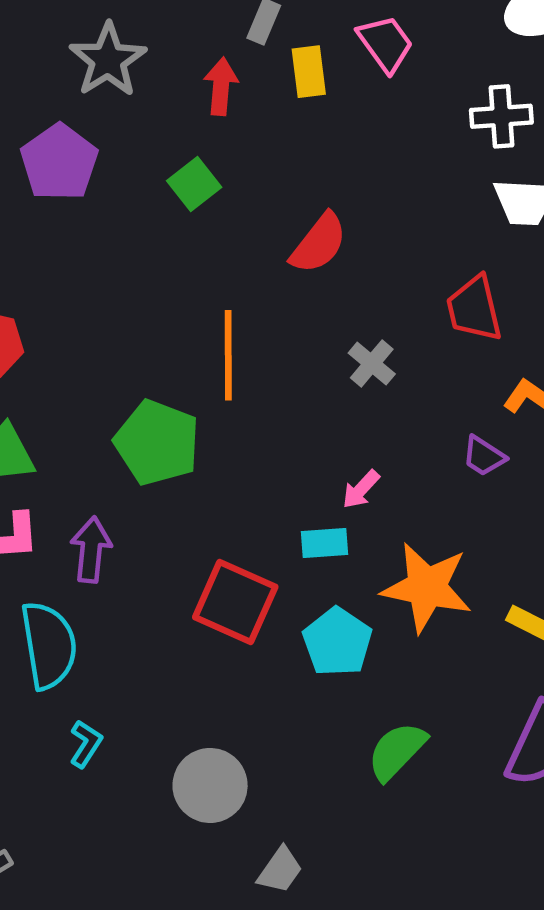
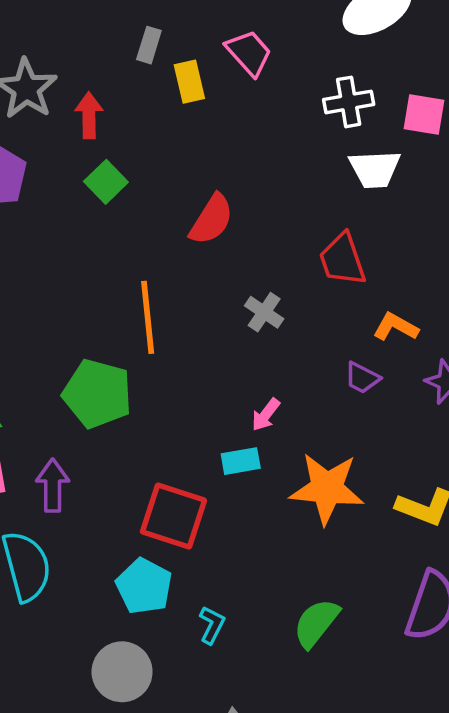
red arrow: (221, 86) -> (89, 115), moved
cyan pentagon: (337, 642) -> (144, 586), moved
cyan L-shape: (86, 744) -> (212, 625), moved
gray circle: (210, 785) -> (122, 672), moved

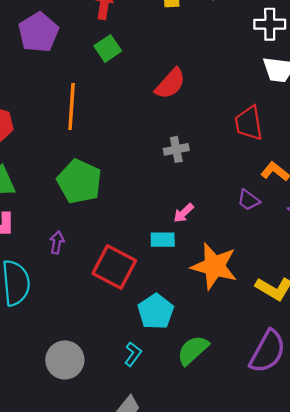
gray cross: (264, 312) -> (176, 149), moved, turned 35
orange line: (148, 317) -> (72, 106), moved
purple arrow: (53, 486) -> (57, 242), moved, size x0.7
cyan pentagon: (144, 586) -> (156, 312), moved
cyan L-shape: (212, 625) -> (133, 354), moved

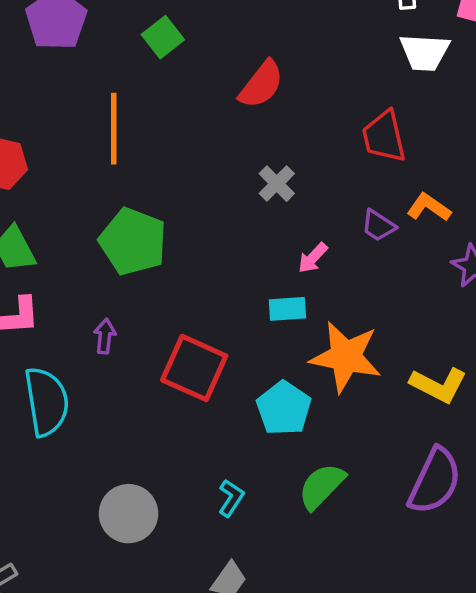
gray cross: (176, 149) -> (277, 184), turned -30
purple trapezoid: (248, 200) -> (378, 226), moved
pink arrow: (184, 213) -> (313, 258), moved
cyan rectangle: (163, 240) -> (287, 309), moved
cyan pentagon: (156, 312) -> (284, 408), moved

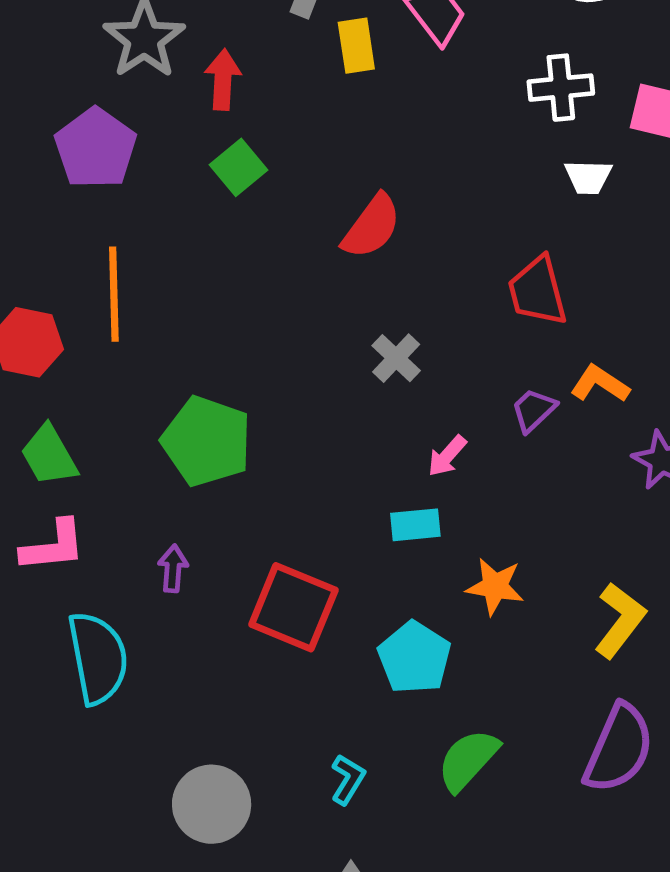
white trapezoid: (425, 52) -> (588, 177), size x0.7
orange line: (114, 129) -> (114, 294), moved
purple trapezoid: (378, 226) -> (534, 410), turned 105
orange star: (346, 357) -> (495, 586), size x0.6
yellow L-shape: (439, 385) -> (620, 620), turned -78

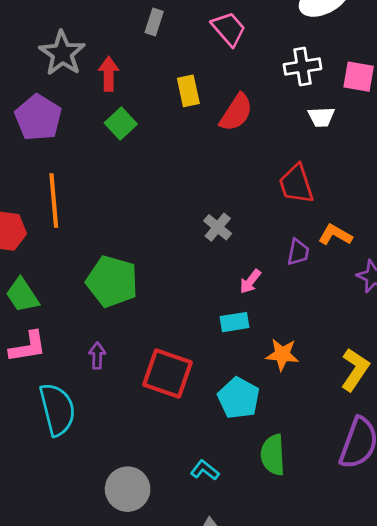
yellow rectangle: (356, 46) -> (188, 91), moved
red semicircle: (372, 227) -> (236, 113), moved
purple trapezoid: (534, 410) -> (298, 252), turned 148
green semicircle: (468, 760) -> (273, 455), turned -42
cyan L-shape: (348, 779) -> (205, 470), turned -80

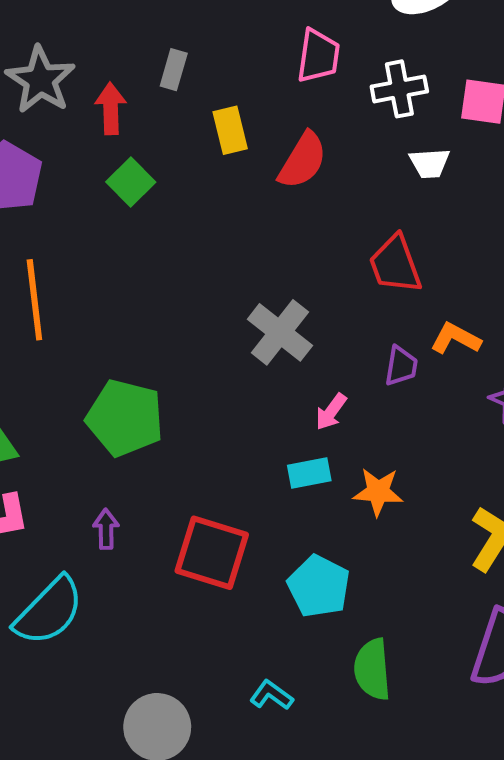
gray rectangle: (154, 22) -> (174, 70), moved
pink trapezoid: (229, 29) -> (318, 56), moved, turned 51
gray cross: (218, 227) -> (280, 332), size x1.5
orange star: (282, 355) -> (378, 492), moved
cyan semicircle: (57, 409) -> (49, 611), turned 60

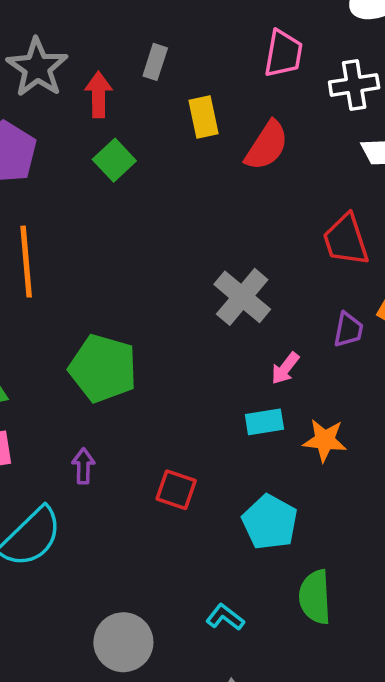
red square: (212, 553) -> (176, 490), size x0.6

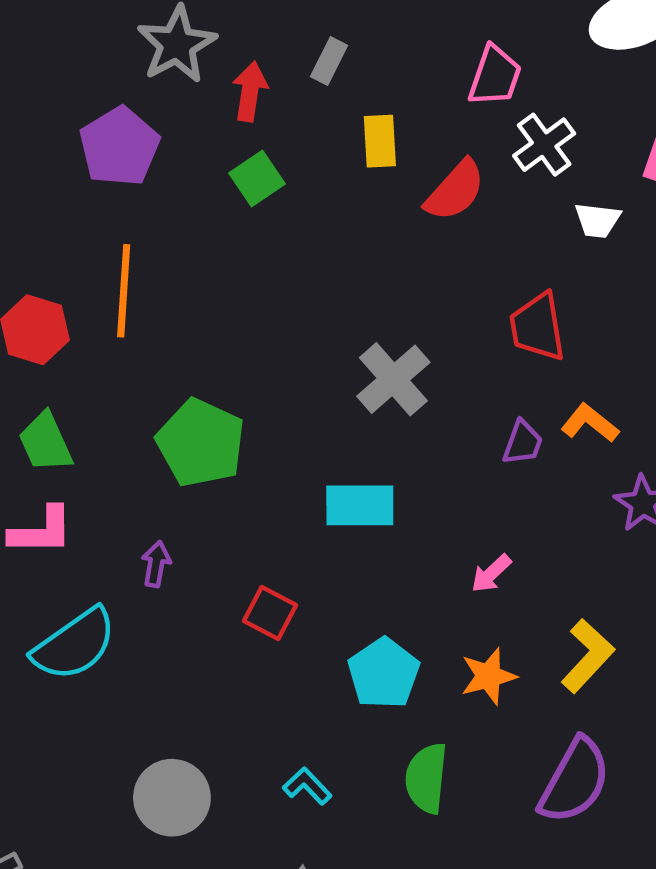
white cross: (354, 85) -> (544, 145), moved, turned -36
pink arrow: (285, 368) -> (491, 574), moved
cyan rectangle: (264, 422) -> (360, 505), moved, size x1.4
orange star: (325, 440) -> (488, 676), moved, turned -30

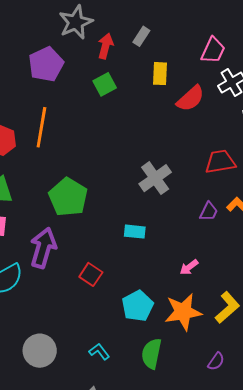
red trapezoid: (537, 327) -> (220, 162), turned 84
cyan rectangle: (360, 505) -> (135, 232), size x0.7
purple arrow: (156, 564) -> (43, 248), size x2.0
orange star: (488, 676) -> (183, 312), size x1.5
purple semicircle: (575, 781) -> (216, 361), size x0.5

